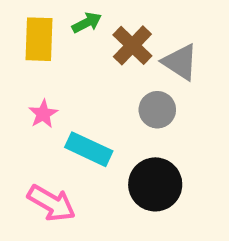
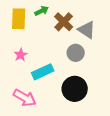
cyan rectangle: (89, 149) -> (43, 72), turned -50

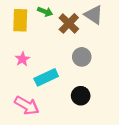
green arrow: (42, 11) -> (45, 12), turned 48
gray triangle: (87, 30) -> (94, 15), moved
black circle: (75, 89) -> (81, 96), size x0.7

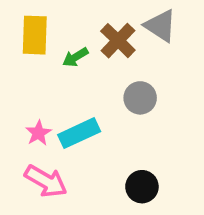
green arrow: (45, 12) -> (75, 57), moved, turned 128
pink star: (22, 59) -> (38, 133), moved
black circle: (81, 96) -> (142, 187), moved

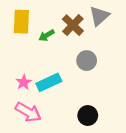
gray triangle: (160, 26) -> (99, 16), turned 45

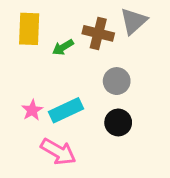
brown cross: (73, 25) -> (98, 33), turned -30
pink arrow: (28, 112) -> (58, 152), moved
black circle: (88, 116) -> (118, 122), moved

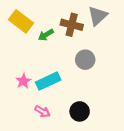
yellow rectangle: (29, 29) -> (21, 21), turned -55
black circle: (118, 122) -> (80, 111), moved
pink arrow: (58, 152) -> (42, 111), size x0.6

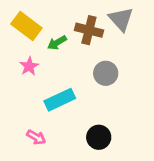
gray triangle: (98, 16) -> (121, 19), turned -30
pink star: (23, 81) -> (29, 66), moved
pink arrow: (42, 111) -> (36, 137), moved

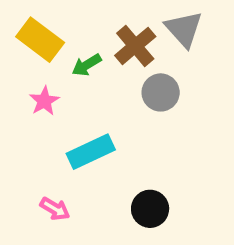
brown cross: (89, 30) -> (135, 46), turned 36
gray circle: (106, 73) -> (161, 92), moved

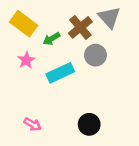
cyan rectangle: (91, 152) -> (60, 73), moved

